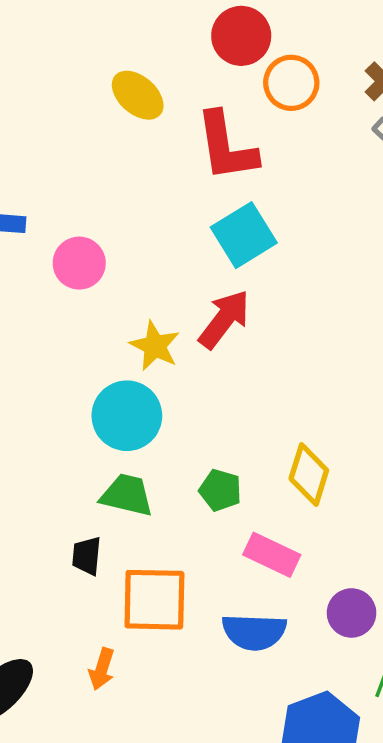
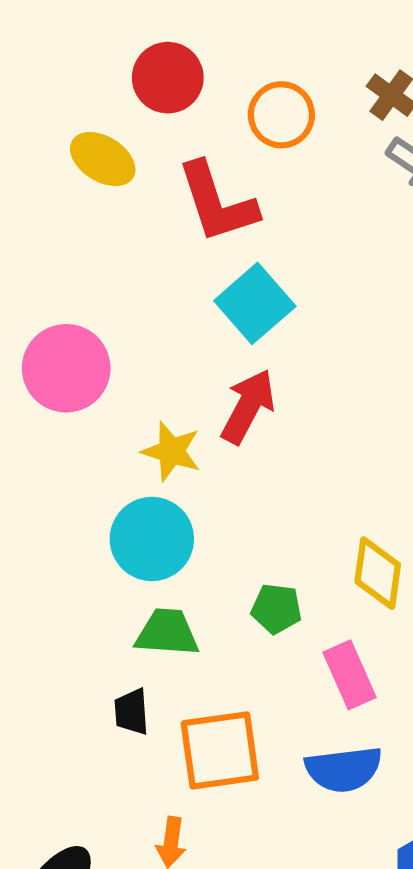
red circle: (241, 36) -> (168, 78), moved
pink circle: (79, 263) -> (66, 368), size x1.4
pink rectangle: (272, 555) -> (349, 675), turned 50

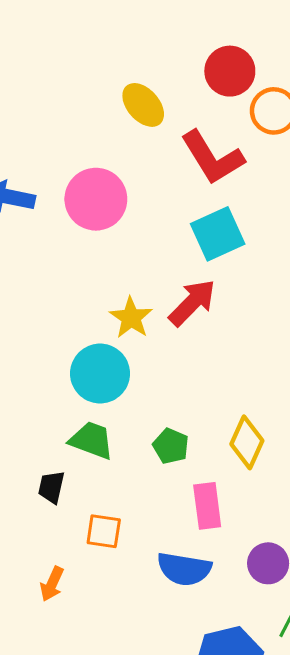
red circle: (168, 78) -> (230, 71), moved
red L-shape: (217, 202) -> (212, 158), turned -30
pink circle: (66, 368) -> (96, 199), moved
orange square: (220, 750) -> (104, 531), size x0.6

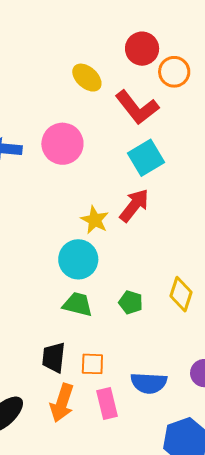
black trapezoid: (51, 487) -> (54, 358), moved, size x1.4
pink rectangle: (207, 506) -> (107, 404), moved
orange arrow: (52, 584) -> (62, 403), size x1.6

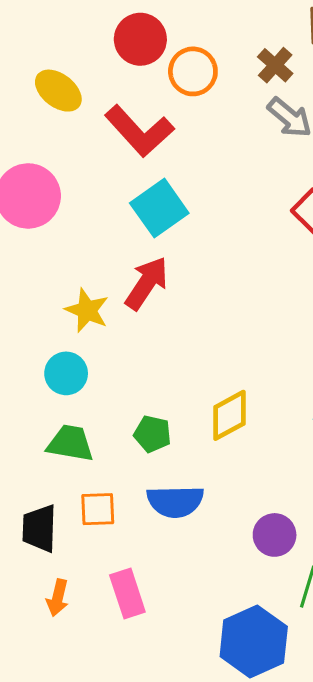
cyan circle: (78, 259) -> (66, 373), size x0.7
yellow diamond: (181, 294) -> (229, 415), turned 48
orange square: (92, 364) -> (98, 509), moved
blue semicircle: (149, 383) -> (175, 501), moved
orange arrow: (62, 403) -> (58, 598), size x0.6

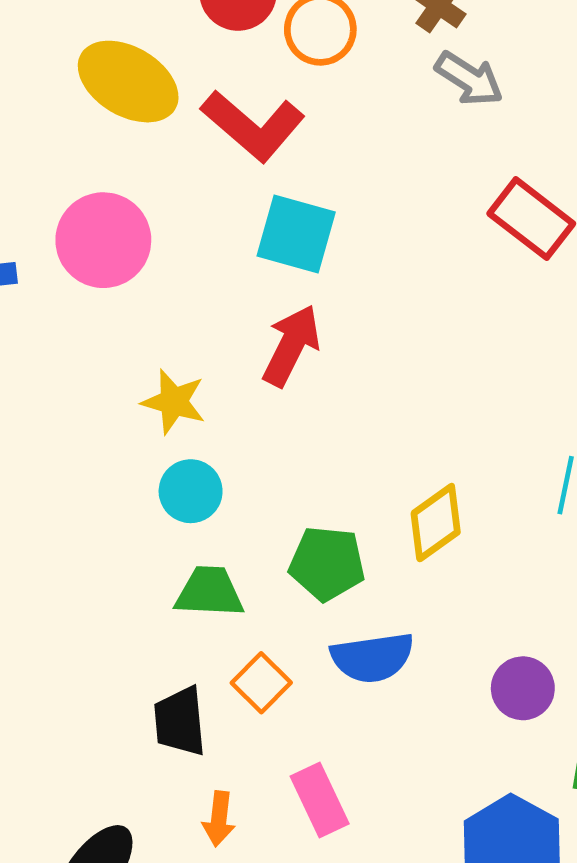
yellow ellipse: (58, 91) -> (128, 82), size x1.4
cyan square: (159, 208) -> (296, 234), turned -32
yellow star: (87, 310) -> (174, 402), moved
green pentagon: (152, 434) -> (327, 563), size x1.4
orange square: (98, 509) -> (261, 683), turned -36

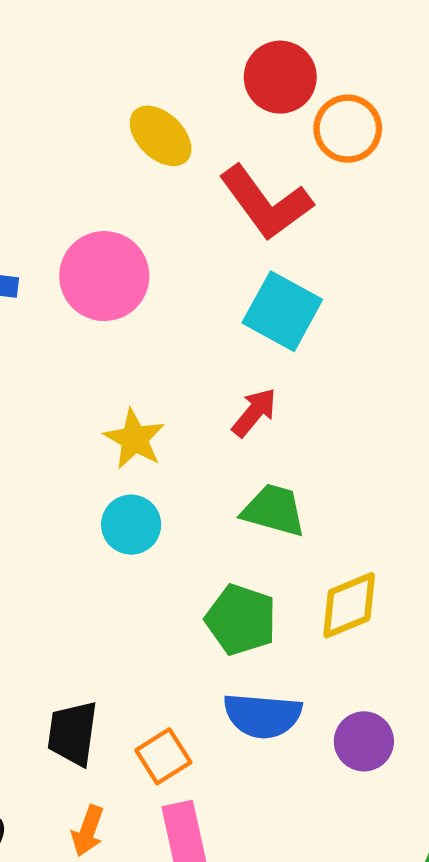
yellow ellipse: (128, 82) -> (161, 136), size x0.7
red arrow: (291, 346) -> (254, 412), size x0.7
green trapezoid: (209, 592) -> (274, 510), moved
orange square: (261, 683) -> (163, 756), moved
purple circle: (523, 688) -> (364, 741), moved

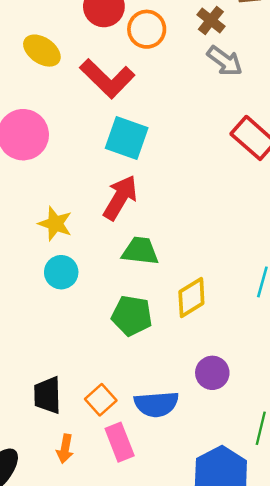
red arrow: (254, 412) -> (120, 198), size x1.5
blue semicircle: (263, 716) -> (156, 404), moved

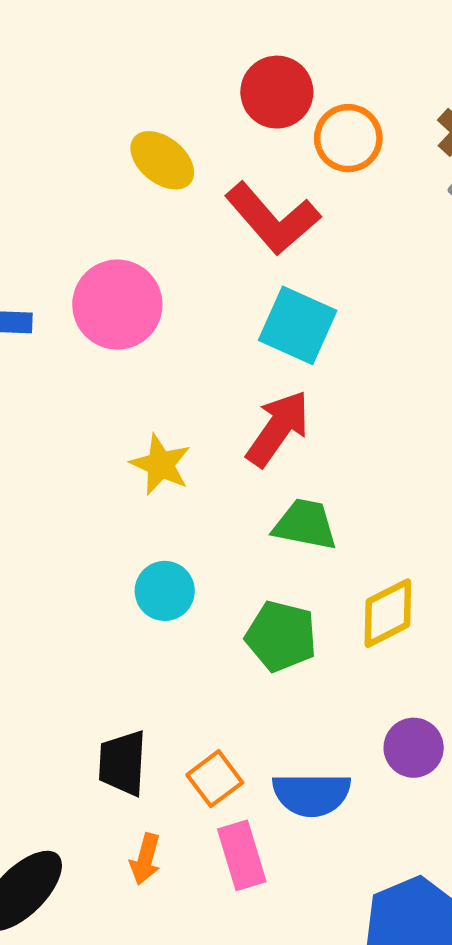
cyan circle: (61, 272) -> (165, 591), moved

